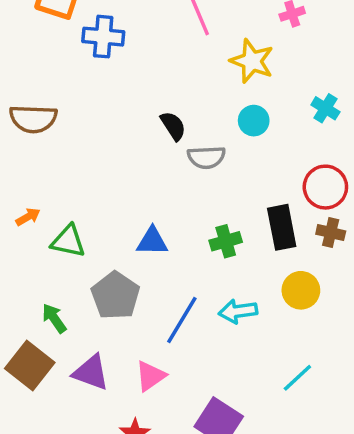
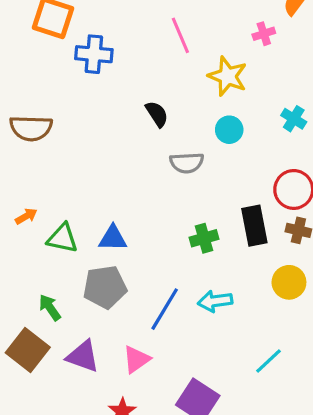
black semicircle: (173, 126) -> (157, 114), moved
blue triangle: (152, 241) -> (113, 238), moved
yellow circle: (301, 290) -> (289, 282), moved
gray pentagon: (115, 296) -> (105, 287), turned 30

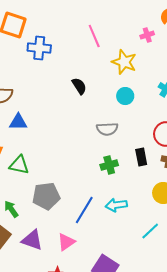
gray semicircle: (187, 163) -> (107, 129), moved
black rectangle: (254, 226) -> (141, 157), size x0.7
blue triangle: (113, 238) -> (18, 122), moved
cyan line: (269, 361) -> (150, 231), moved

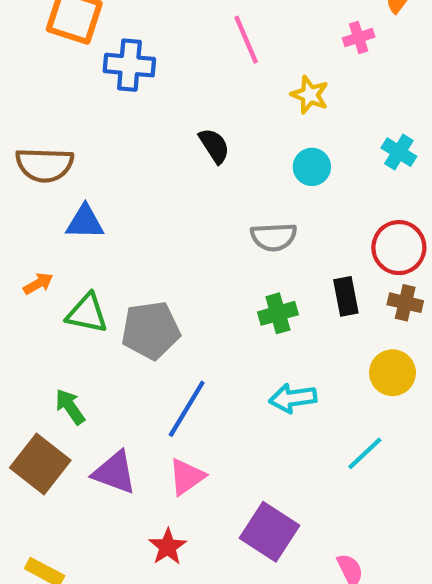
yellow star: (124, 62) -> (310, 95), size x0.7
gray pentagon: (46, 196) -> (151, 330), moved
blue line: (84, 210) -> (187, 409), moved

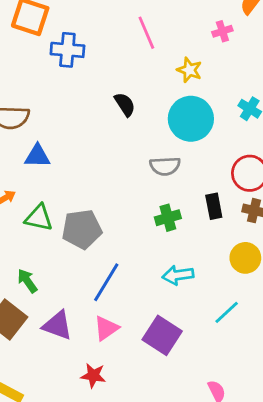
cyan circle: (312, 167) -> (191, 119), size x1.8
purple square: (269, 532) -> (162, 335), moved
red star: (168, 547) -> (93, 376), turned -30

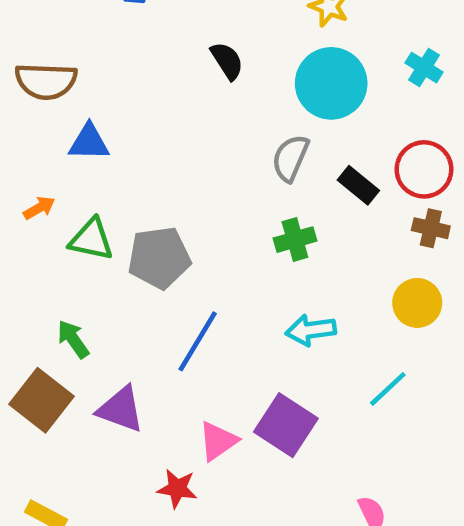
gray semicircle: (165, 166) -> (290, 158), turned 116
black rectangle: (214, 206) -> (358, 185), moved, turned -40
pink triangle: (106, 328) -> (218, 441), moved

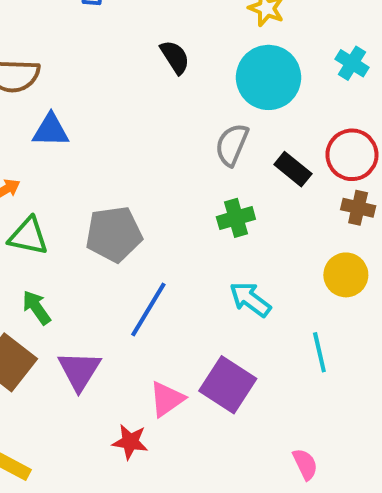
green triangle: (91, 240) -> (28, 236), moved
cyan arrow: (311, 330) -> (250, 299), turned 45
cyan line: (388, 389) -> (319, 352), turned -60
purple triangle: (121, 409) -> (79, 371), turned 42

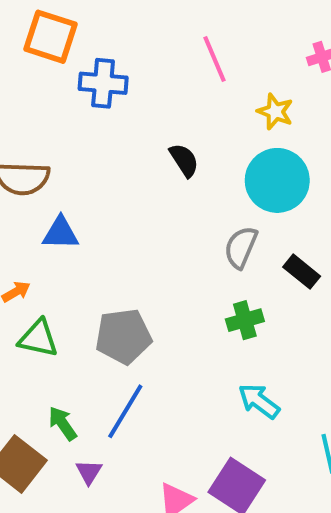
green arrow: (36, 307) -> (63, 423), moved
blue line: (148, 310) -> (125, 411), moved
purple triangle: (79, 371) -> (89, 472), size x0.6

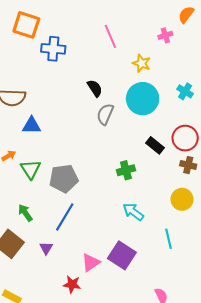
gray semicircle: (241, 247) -> (105, 114), moved
green triangle: (38, 338) -> (30, 169), moved, turned 45
green arrow: (63, 423) -> (25, 213), moved

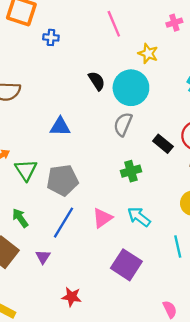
blue cross: (53, 49) -> (51, 37), size x0.6
cyan circle: (143, 99) -> (131, 88), moved
gray semicircle: (105, 114) -> (123, 124), moved
blue triangle: (32, 126) -> (60, 127), moved
pink triangle: (91, 263) -> (102, 218), moved

